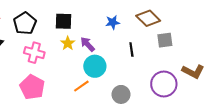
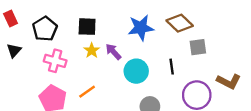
blue star: (113, 22) -> (141, 28), size x1.6
black line: (131, 50) -> (172, 67), moved
cyan circle: (95, 66) -> (136, 71), moved
orange line: (81, 86) -> (87, 92), moved

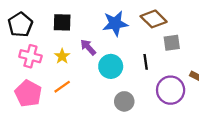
yellow star: (92, 51) -> (62, 56), moved

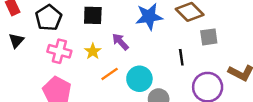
cyan circle: (111, 66) -> (139, 79), moved
orange line: (62, 87) -> (110, 74), moved

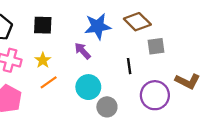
purple arrow: (120, 42) -> (82, 51), moved
orange line: (110, 74) -> (49, 82), moved

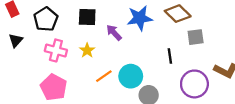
purple arrow: (82, 51) -> (114, 33), moved
orange line: (49, 82) -> (104, 76), moved

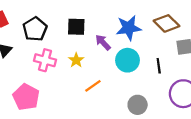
cyan circle: (131, 76) -> (128, 60), moved
pink pentagon: (54, 87) -> (26, 97), moved

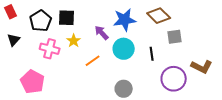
black square: (76, 27) -> (67, 18), moved
yellow star: (76, 60) -> (74, 41), moved
orange line: (93, 86) -> (93, 61), moved
gray circle: (138, 105) -> (124, 89), moved

